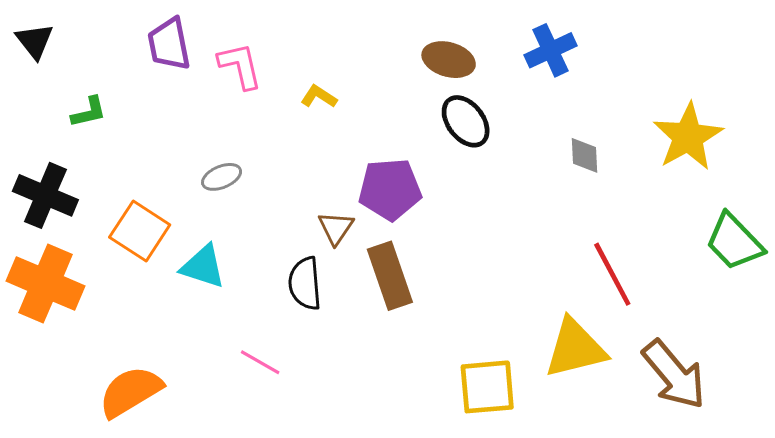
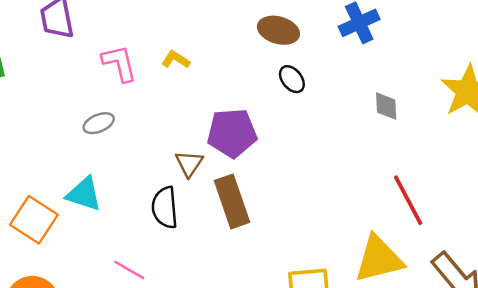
pink L-shape: (240, 66) -> (119, 63), moved
black ellipse: (466, 121) -> (292, 79), size x0.7
orange square: (140, 231) -> (34, 220), moved

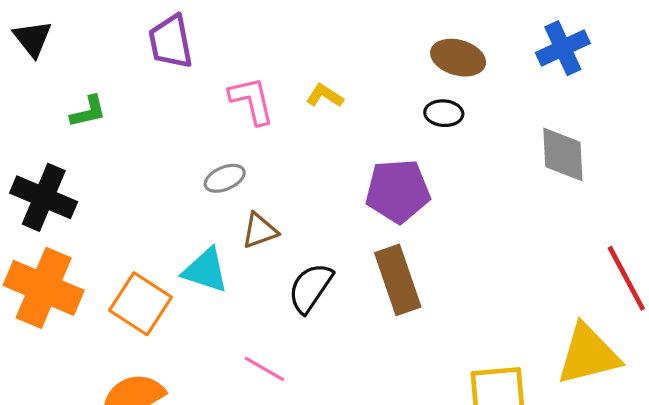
black ellipse: (292, 79) -> (444, 113), moved, turned -48
gray diamond: (386, 106) -> (563, 154), moved, size x1.5
brown triangle: (189, 164) -> (260, 231), moved, turned 36
black semicircle: (165, 208) -> (310, 288), turned 39

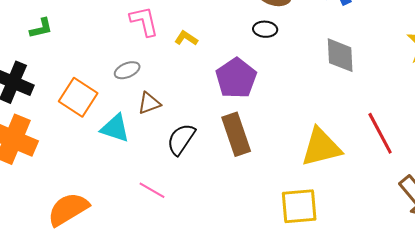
yellow L-shape: (325, 96) -> (186, 38), moved
purple pentagon: (398, 191) -> (236, 78), turned -30
orange square: (141, 304) -> (78, 97), moved
yellow triangle: (588, 355) -> (321, 147), moved

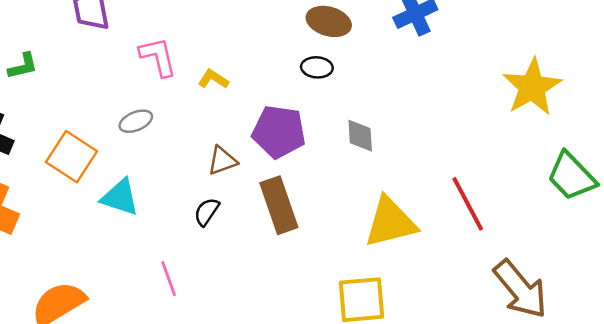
gray diamond: (340, 55) -> (360, 136), moved, size x0.7
purple pentagon: (236, 78) -> (279, 132), turned -30
brown triangle: (149, 103) -> (222, 161), moved
black semicircle: (181, 139) -> (207, 212), size x0.7
pink line: (152, 190) -> (169, 279), turned 40

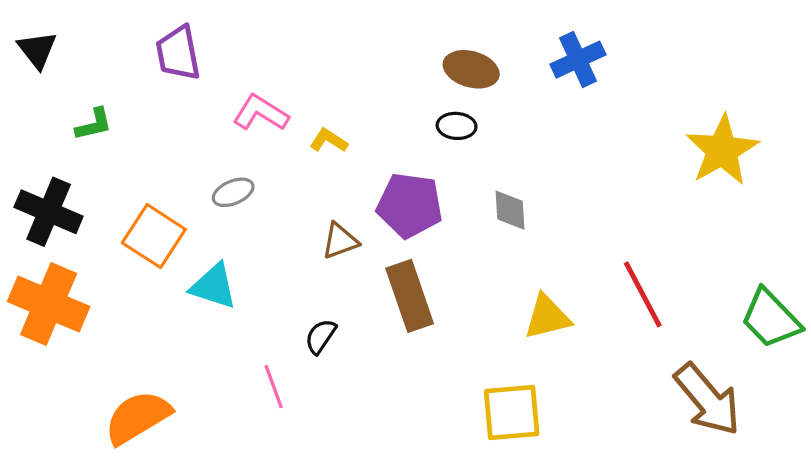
pink L-shape: (158, 57) -> (261, 113), turned -45
green trapezoid: (572, 176) -> (771, 319), moved
black semicircle: (207, 212) -> (321, 336), moved
yellow triangle: (390, 222) -> (547, 317), size x0.7

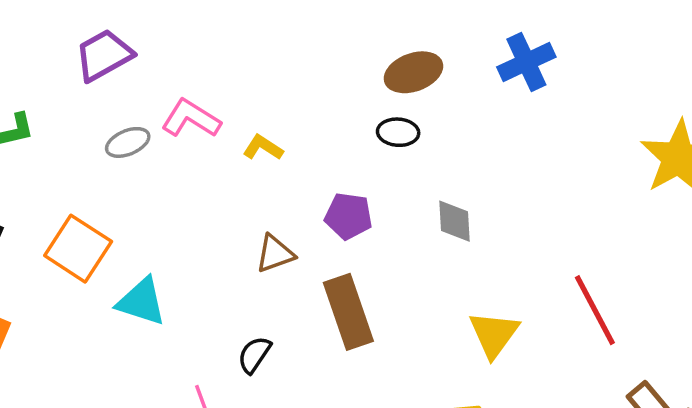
purple trapezoid: (178, 53) -> (104, 55), turned 72
brown ellipse: (471, 69) -> (413, 72), turned -36
gray ellipse: (233, 192) -> (128, 142), moved
purple pentagon: (410, 205) -> (348, 216), size x0.7
yellow triangle: (547, 317) -> (494, 334), turned -40

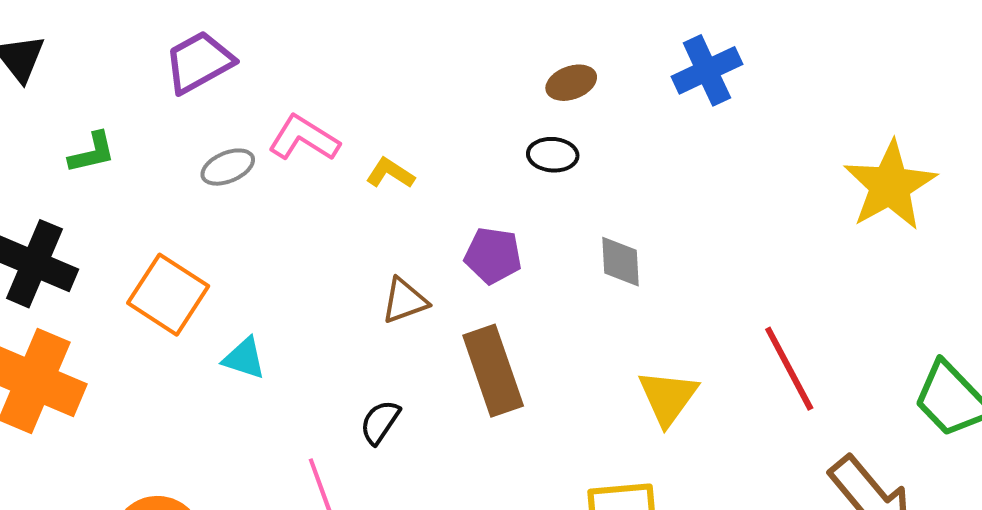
brown ellipse: (413, 72) -> (571, 83), size x0.7
cyan triangle: (141, 302) -> (244, 358), size x0.7

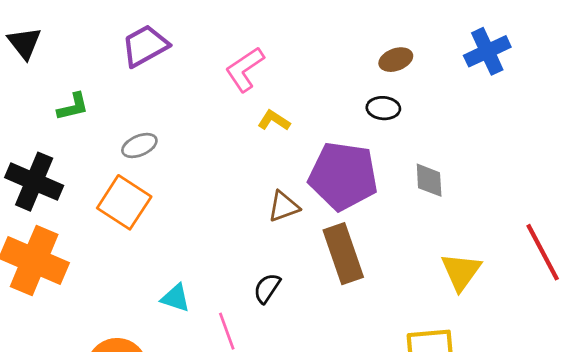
pink L-shape: (304, 138) -> (245, 69), moved, turned -66
gray ellipse: (228, 167) -> (139, 146), moved
purple pentagon: (493, 255) -> (343, 176), size x1.8
cyan triangle: (244, 358) -> (175, 298), moved

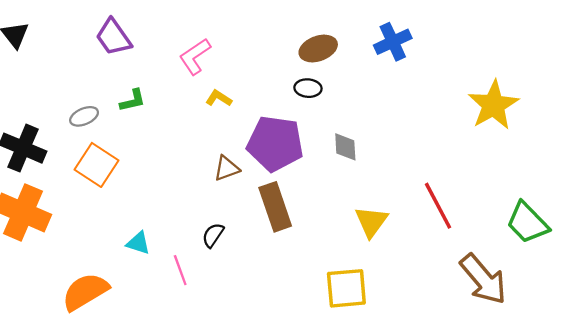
purple trapezoid: (145, 46) -> (113, 37), turned -96
brown ellipse: (396, 60) -> (318, 49), size x1.4
green L-shape: (73, 107) -> (133, 101), moved
gray ellipse: (139, 146) -> (84, 116), moved

